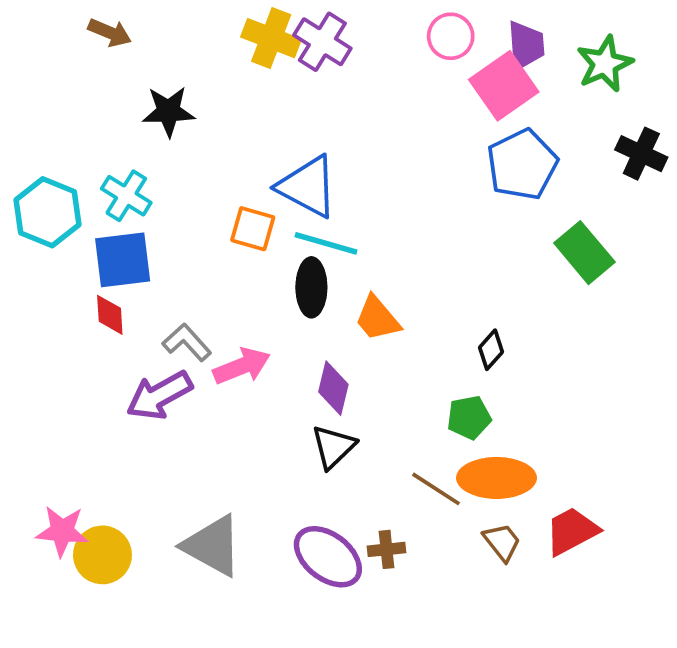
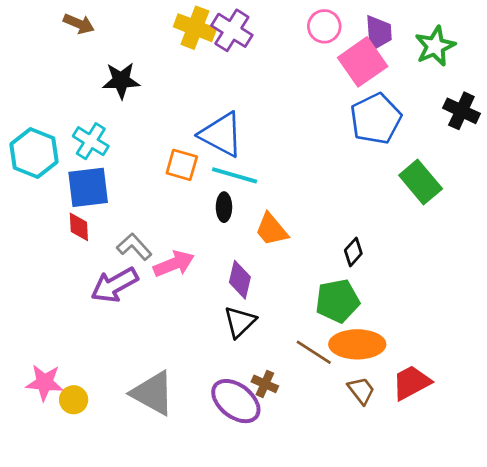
black ellipse: (311, 287) -> (224, 207), size x0.7
green pentagon: (469, 417) -> (337, 301), size x1.4
brown cross: (387, 549) -> (265, 384), moved, turned 30
yellow circle: (102, 555) -> (74, 400), size x0.7

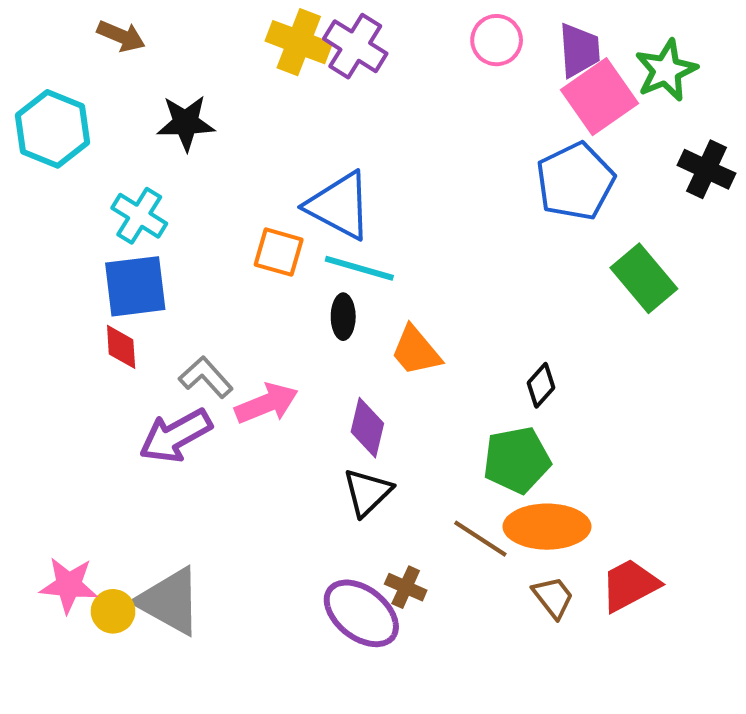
pink square: (363, 62) -> (599, 97), moved
cyan hexagon: (34, 153) -> (52, 129), moved
gray triangle: (153, 393) -> (170, 601), moved

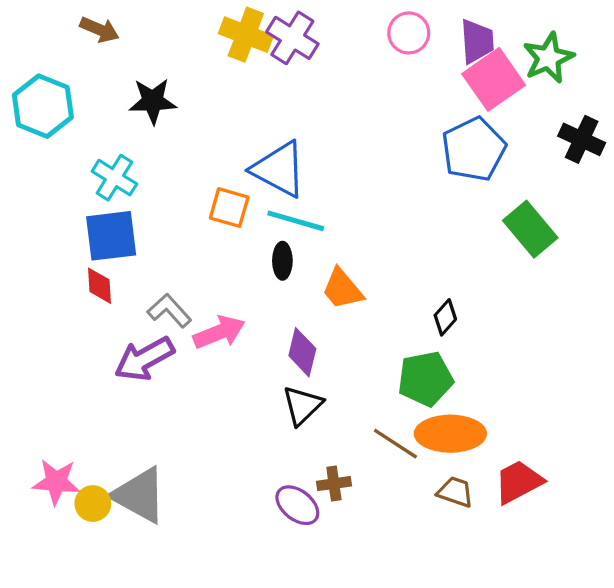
brown cross: (406, 587) -> (334, 484), turned -32
brown trapezoid: (553, 597) -> (455, 492), turned -33
purple ellipse: (361, 613) -> (297, 505), size x0.7

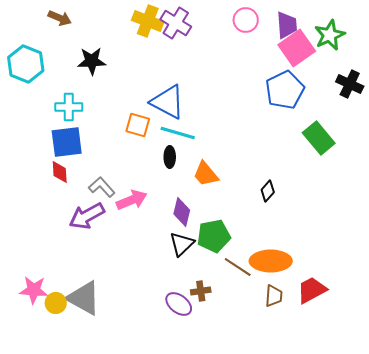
cyan cross: (114, 178) -> (69, 107), turned -32
green pentagon: (425, 379) -> (214, 236), moved
brown trapezoid: (455, 492) -> (274, 296), turned 75

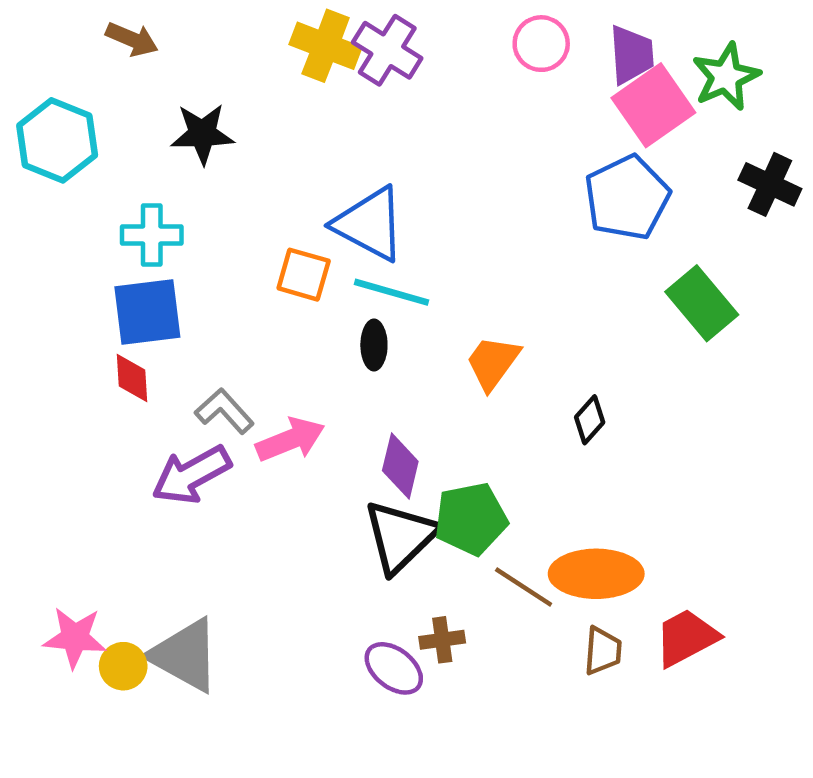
orange trapezoid: (206, 174) -> (493, 363), moved, turned 76
black triangle: (182, 244) -> (400, 536), size x1.4

